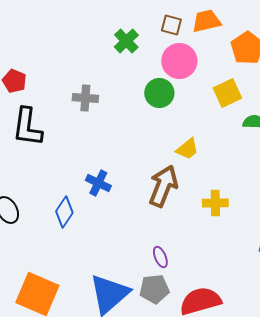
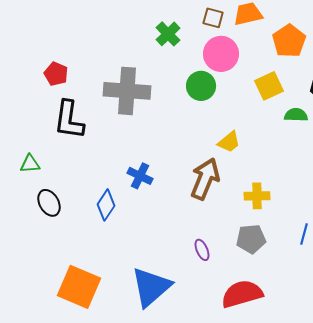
gray cross: (85, 98) -> (127, 91), size x1.8
gray pentagon: (154, 289) -> (251, 239), moved

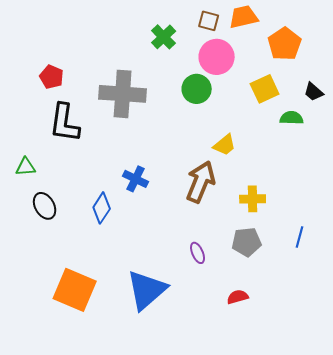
red semicircle: (242, 294) -> (238, 297), size x0.5

